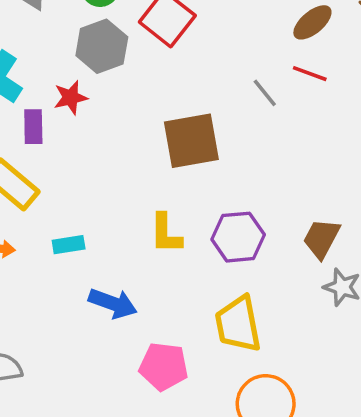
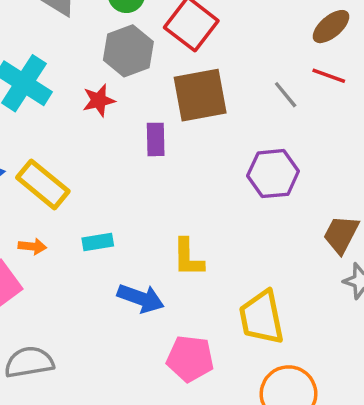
purple rectangle: (33, 127) -> (156, 139), moved
brown square: (191, 141) -> (200, 95), moved
yellow L-shape: (166, 233) -> (188, 258), moved
purple hexagon: (238, 237) -> (273, 174), moved

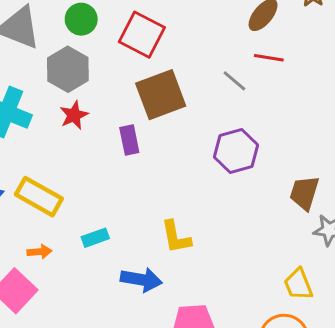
gray hexagon: (128, 51) -> (68, 69), moved
yellow trapezoid: (261, 317) -> (298, 284), moved, size x0.7

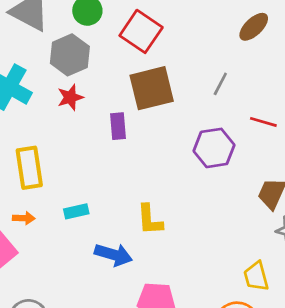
red line: (269, 58) -> (263, 122), moved
gray line: (234, 81) -> (220, 84), turned 70
yellow rectangle: (39, 197) -> (29, 168), turned 45

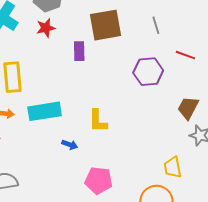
gray line: (220, 84) -> (156, 25), turned -48
cyan rectangle: (76, 211) -> (45, 111), size x1.8
blue arrow: (113, 255) -> (70, 145), size x0.6

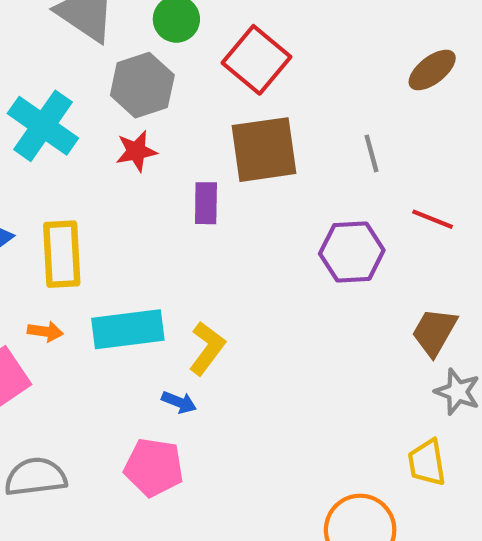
yellow L-shape: (98, 121) -> (207, 348), moved, turned -145
yellow trapezoid: (173, 167) -> (427, 463), moved
pink pentagon: (99, 180) -> (154, 467), moved

